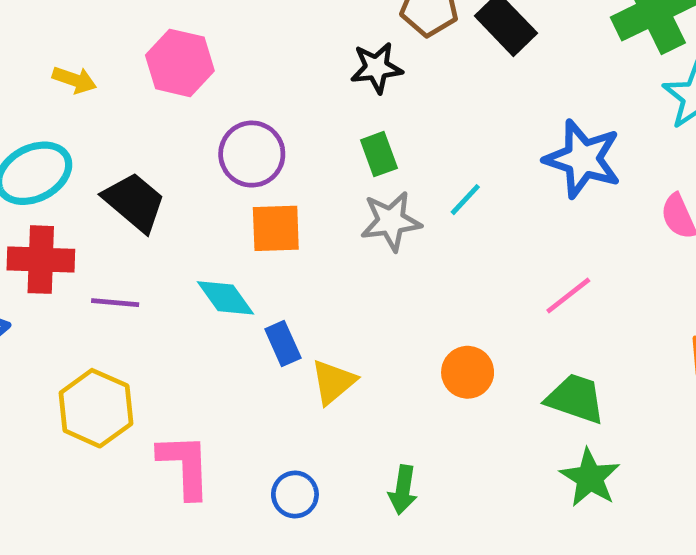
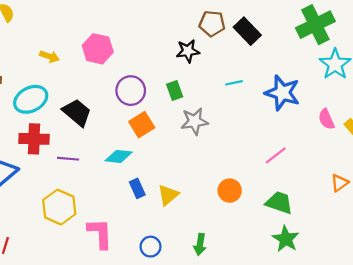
green rectangle: (379, 154) -> (175, 91), moved
cyan line: (465, 200) -> (234, 83), moved, turned 35
orange square: (276, 228) -> (142, 125), turned -30
cyan diamond: (225, 298) -> (119, 156), turned -48
blue rectangle: (283, 343) -> (137, 188), moved

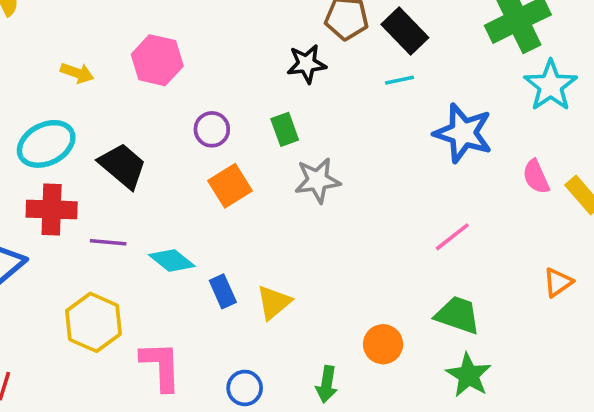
cyan line: (234, 83) -> (399, 80), moved
purple circle: (131, 91) -> (212, 129), size x0.7
cyan diamond: (119, 156) -> (172, 260), moved, turned 32
orange circle: (230, 191) -> (383, 344), moved

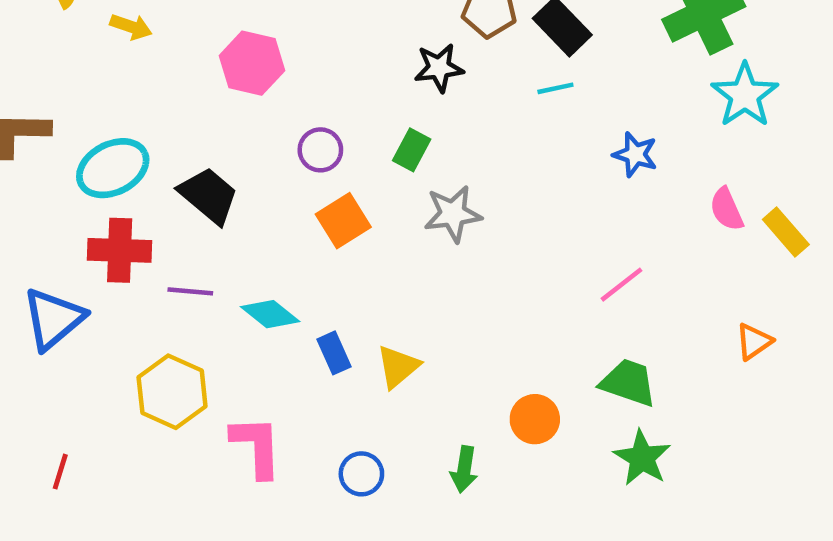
yellow arrow: (77, 73) -> (131, 27), moved
green rectangle: (285, 129) -> (412, 150), turned 48
blue star: (463, 133) -> (635, 154), size x0.6

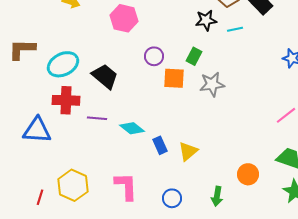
cyan line: (555, 88) -> (235, 29), moved
orange square: (343, 221) -> (174, 78), moved, turned 35
blue triangle: (53, 319) -> (37, 130), turned 44
yellow hexagon: (172, 392) -> (73, 185), moved

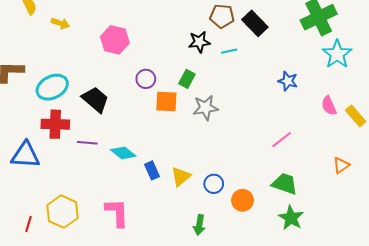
green arrow: (217, 196) -> (199, 225), moved
blue circle: (172, 198) -> (214, 184), moved

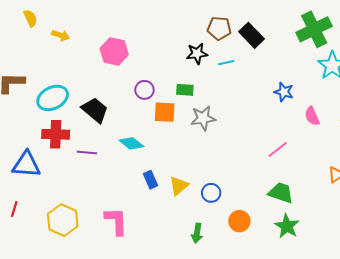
green rectangle: (187, 79) -> (185, 90), turned 66
pink semicircle: (329, 106) -> (312, 116), moved
cyan diamond: (123, 153) -> (131, 143), moved
orange circle: (243, 200) -> (239, 221), moved
red line: (29, 224) -> (14, 209), moved

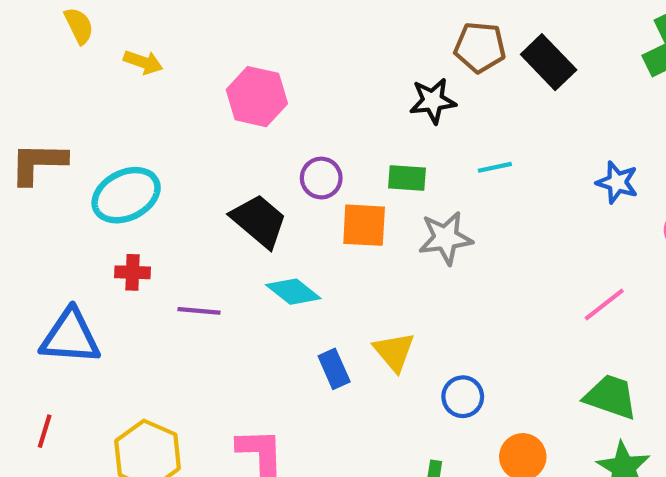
cyan line: (226, 63) -> (495, 167), moved
black trapezoid: (95, 110) -> (259, 221), moved
red cross: (56, 134) -> (132, 272), size x0.6
yellow triangle: (179, 186) -> (394, 352), moved, turned -30

